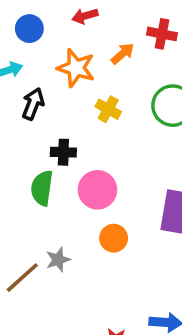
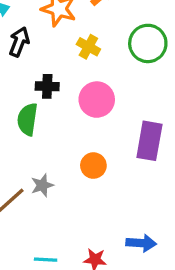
pink circle: (97, 190) -> (97, 100), moved

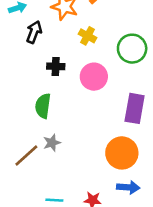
green circle: (148, 43) -> (132, 49), moved
green semicircle: (27, 119) -> (43, 106), moved
orange circle: (93, 166) -> (122, 153), moved, size x1.6

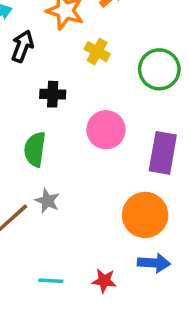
pink circle: (94, 77) -> (106, 130), moved
gray star: (52, 143) -> (47, 201), turned -30

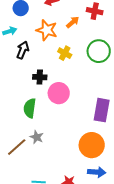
green circle: (159, 69) -> (99, 51), moved
pink circle: (106, 130) -> (59, 93), moved

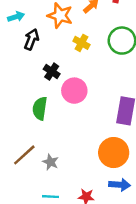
black cross: (40, 77) -> (52, 72), turned 32
gray star: (37, 137) -> (51, 162), moved

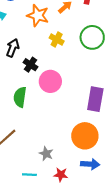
black arrow: (31, 39) -> (13, 48), moved
gray star: (51, 162) -> (46, 154), moved

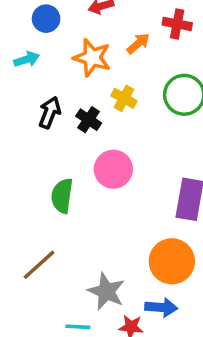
black cross: (30, 65) -> (89, 120), moved
gray star: (46, 154) -> (106, 291), size x1.5
blue arrow: (90, 164) -> (161, 307), moved

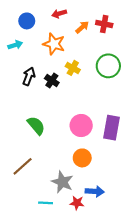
orange arrow: (138, 43) -> (82, 27), moved
pink circle: (113, 169) -> (81, 126), moved
green semicircle: (62, 196) -> (36, 126), turned 132
orange circle: (172, 261) -> (82, 158), moved, size x0.7

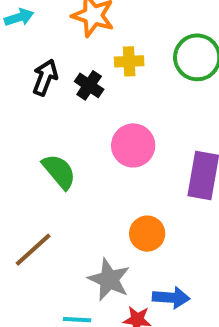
yellow cross: (73, 68) -> (129, 61), turned -32
pink circle: (81, 126) -> (133, 145), moved

